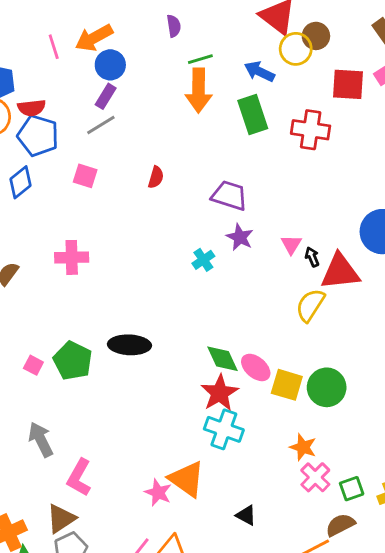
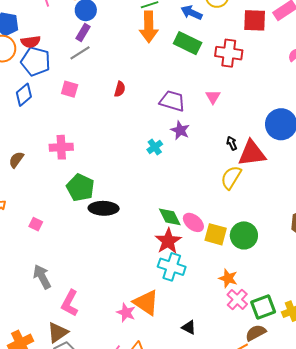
green rectangle: (253, 114) -> (188, 43), turned -44
pink triangle: (291, 244) -> (213, 97), moved
green pentagon: (73, 361) -> (80, 188), moved
green square: (352, 489) -> (263, 307), size x1.4

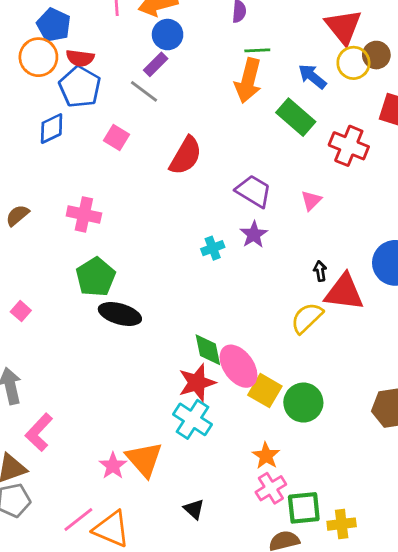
gray line: (80, 53) -> (144, 91), turned 55
red semicircle: (120, 89) -> (186, 156), size x1.8
pink ellipse: (193, 222) -> (239, 366), size x1.4

